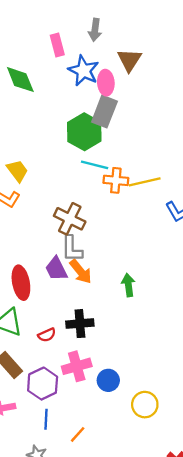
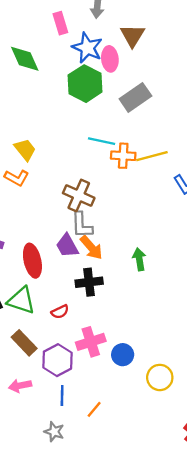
gray rectangle: (104, 112) -> (135, 97), moved, turned 36
green hexagon: (84, 132) -> (85, 84), moved
black cross: (80, 324) -> (89, 282), moved

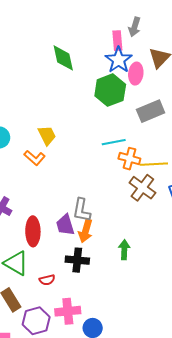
pink rectangle: (60, 23) -> (117, 41), moved
cyan line: (102, 141) -> (114, 142), turned -35
brown cross: (79, 195) -> (142, 188), moved
orange arrow: (91, 248) -> (86, 231), turned 45

